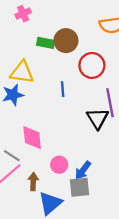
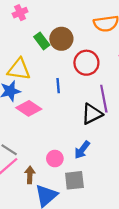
green rectangle: (46, 43) -> (42, 41), turned 42
black triangle: (98, 118) -> (92, 114), turned 35
pink diamond: (32, 138) -> (29, 108), moved, turned -50
blue arrow: (83, 170) -> (82, 150), moved

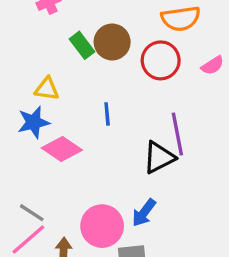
red circle: (86, 63) -> (161, 60), moved
yellow triangle: (19, 69) -> (47, 89), size x0.7
pink circle: (55, 159) -> (102, 226), size x1.6

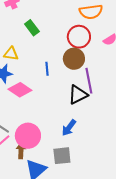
brown circle: (112, 42) -> (74, 59), moved
pink circle: (102, 226) -> (28, 136), moved

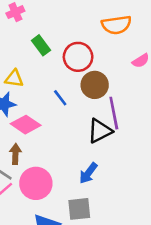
red circle: (79, 37) -> (78, 57), moved
blue line: (47, 69) -> (60, 98), turned -32
brown arrow: (21, 151) -> (15, 154), moved

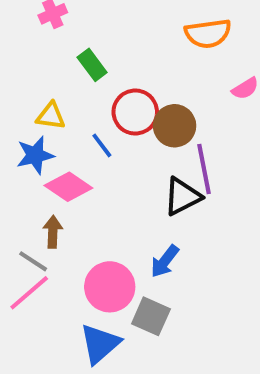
red circle: (78, 57) -> (135, 112), moved
blue line: (60, 98) -> (102, 145), moved
pink circle: (36, 183) -> (110, 287), moved
gray square: (79, 209) -> (151, 316), turned 30

